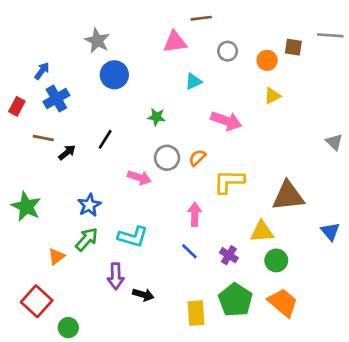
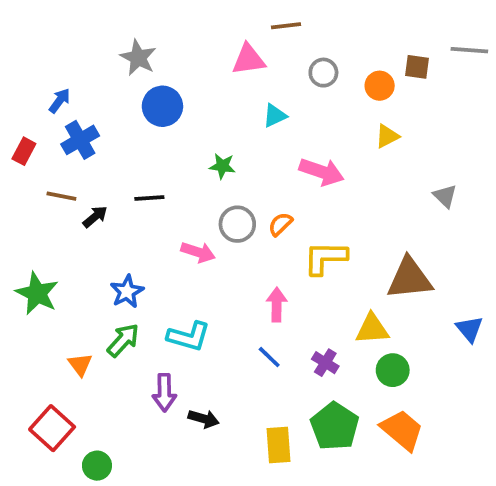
black line: (105, 139) -> (149, 198), turned 54
gray triangle: (334, 142) -> (445, 196), moved
orange triangle: (56, 256) -> (80, 365), turned -30

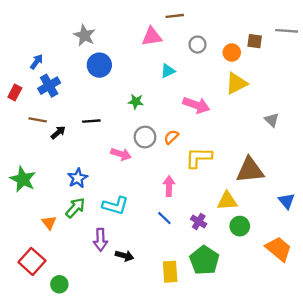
yellow triangle: (387, 136) -> (236, 83), size x1.5
orange trapezoid: (402, 430) -> (279, 249), moved

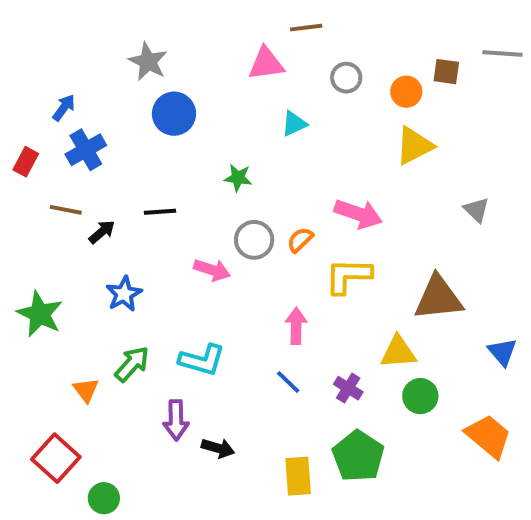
pink arrow: (196, 105) -> (358, 214), moved
blue star: (78, 178) -> (124, 294), moved

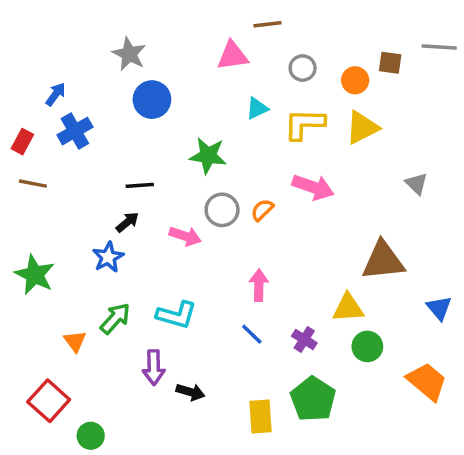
green star: (238, 178) -> (208, 156), size x1.5
brown line: (66, 210) -> (33, 184), moved
black arrow: (102, 232) -> (127, 222), moved
yellow L-shape: (348, 276) -> (304, 124), moved

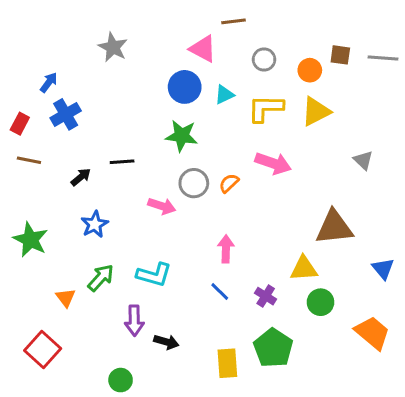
gray line: (439, 47) -> (383, 58), moved
pink triangle: (233, 56) -> (203, 49), turned 36
blue circle: (152, 100) -> (185, 87), moved
black arrow: (127, 222) -> (81, 177), moved
green circle: (91, 436) -> (121, 380), moved

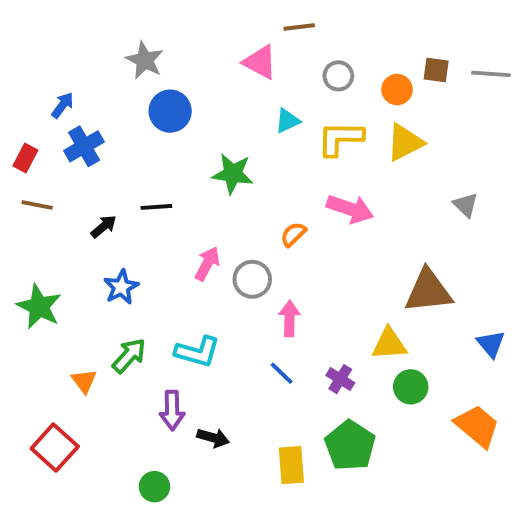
blue circle: (185, 87) -> (170, 111), moved
gray circle: (194, 183) -> (252, 279), moved
pink arrow: (162, 206) -> (207, 264), turned -80

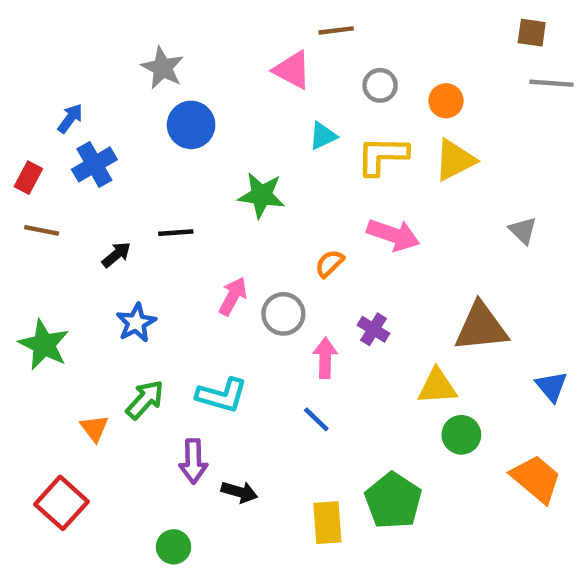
brown square: (436, 70) -> (532, 33), moved
purple cross: (340, 379) -> (373, 329), moved

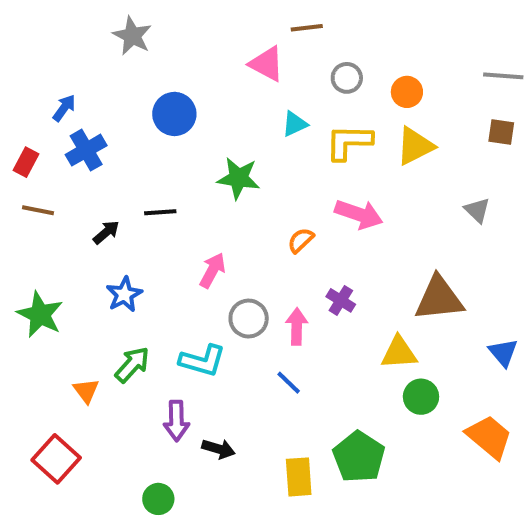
brown square: (532, 33) -> (501, 132), moved
gray star: (163, 68) -> (132, 36), moved
gray circle: (283, 314) -> (249, 319), moved

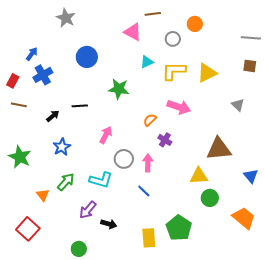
orange circle: (407, 92) -> (195, 24), moved
purple cross: (341, 300) -> (165, 140), moved
purple arrow: (176, 421) -> (88, 210), turned 42

